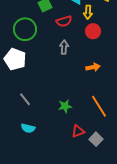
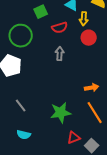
orange arrow: (93, 67) -> (92, 88), moved
green star: (65, 106) -> (61, 113), size x1.5

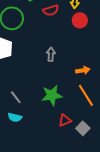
gray arrow: (60, 54) -> (51, 54), moved
gray line: (21, 106) -> (16, 97), moved

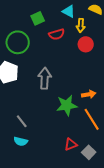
gray arrow: (51, 54) -> (45, 78), moved, size x1.5
green star: (52, 95) -> (67, 105), moved

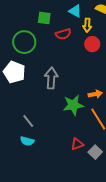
green square: (38, 18) -> (44, 18), turned 32

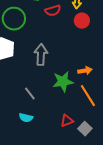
gray line: (28, 121) -> (30, 94), moved
cyan semicircle: (27, 141) -> (26, 118), moved

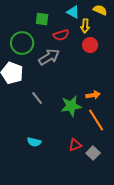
gray arrow: (41, 55) -> (49, 57), moved, turned 55
gray line: (30, 94) -> (37, 98), moved

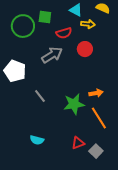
yellow arrow: (85, 26) -> (88, 24), turned -88
green circle: (22, 43) -> (23, 26), moved
red circle: (90, 45) -> (85, 49), moved

